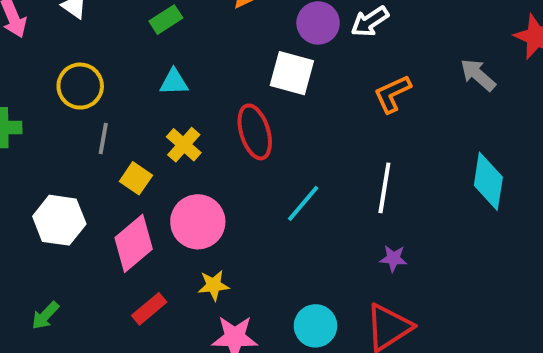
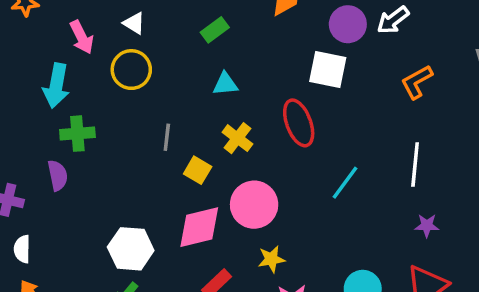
yellow circle: (80, 86) -> (131, 70), moved
white hexagon: (59, 220) -> (131, 249), moved
pink diamond: (134, 243) -> (199, 227), turned 30

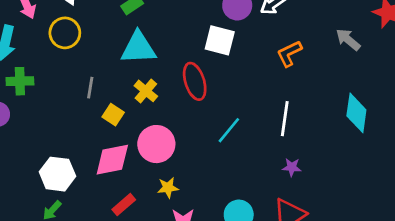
cyan triangle: (225, 84) -> (138, 48), size x1.8

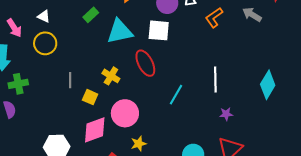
cyan triangle: (138, 48) -> (120, 31), moved
orange L-shape: (289, 54) -> (214, 17), moved
cyan diamond: (356, 113) -> (268, 85), moved, turned 32

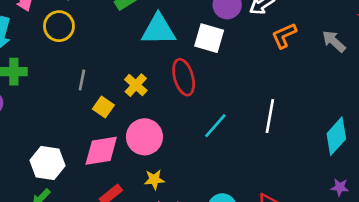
purple star: (226, 114) -> (340, 187), moved

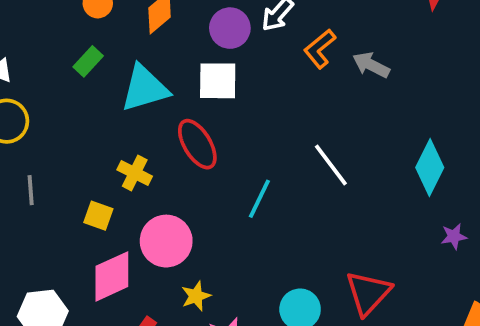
gray arrow: (334, 41) -> (371, 65), moved
gray line: (82, 80) -> (31, 190), moved
white line: (270, 116) -> (331, 165), turned -32

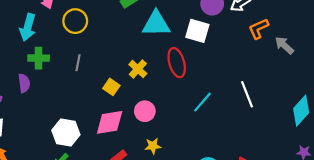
pink circle: (166, 241) -> (145, 111), size x0.7

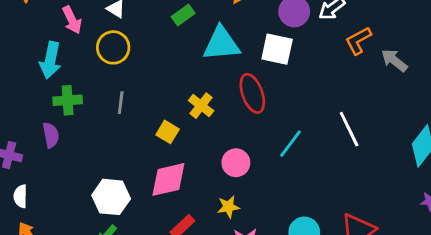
pink circle: (145, 111) -> (236, 163), moved

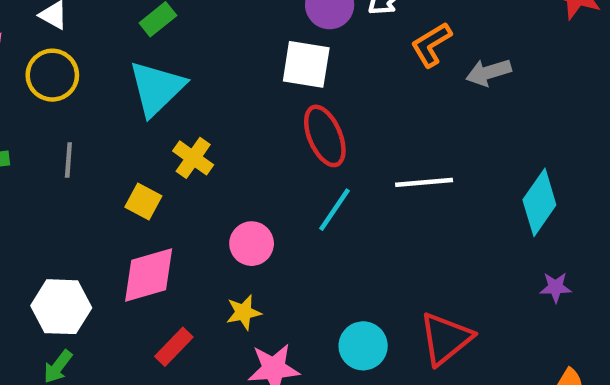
cyan triangle: (221, 44) -> (157, 88), moved, turned -36
gray arrow: (394, 60) -> (489, 72), turned -52
red ellipse: (252, 93) -> (325, 136), moved
white line: (349, 129) -> (424, 182), turned -66

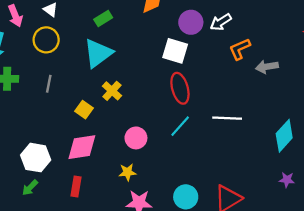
red rectangle: (174, 347) -> (76, 186), moved, turned -42

